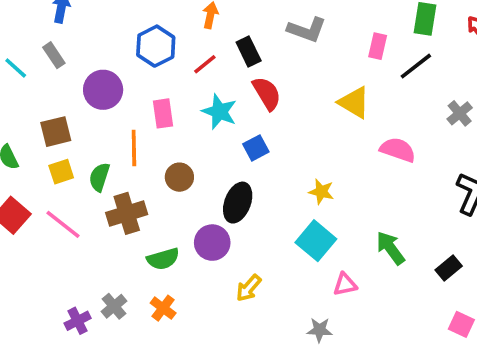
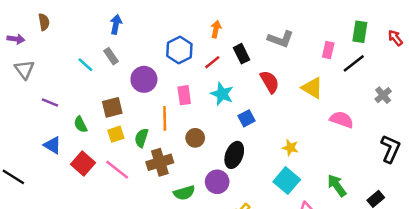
red semicircle: (267, 93) -> (270, 82), moved

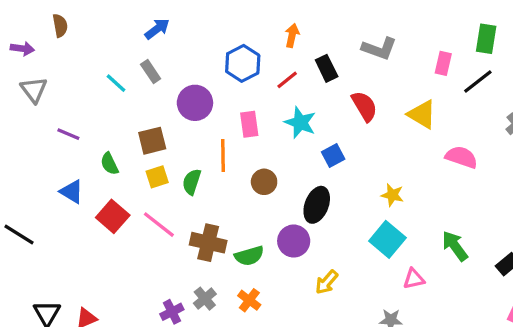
blue arrow: (116, 24) -> (157, 29), turned 42
brown cross: (160, 162) -> (208, 243), moved, turned 30

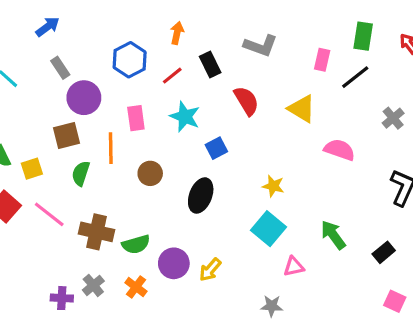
gray rectangle: (151, 72) -> (60, 68), moved
brown square: (152, 141) -> (67, 136), moved
yellow square: (157, 177) -> (32, 169), moved
purple circle: (294, 241) -> (174, 263), moved
purple cross: (172, 312) -> (62, 298), turned 30

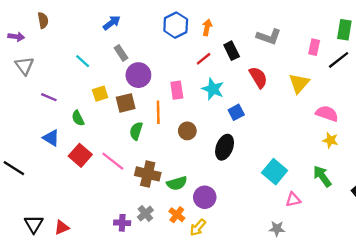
blue hexagon: (130, 60) -> (176, 25), moved
yellow triangle: (302, 109) -> (299, 83), turned 40
yellow square: (32, 169) -> (100, 94), moved
yellow star: (273, 186) -> (330, 140), moved
yellow arrow: (210, 270) -> (198, 227), moved

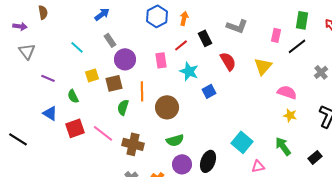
pink rectangle: (177, 90) -> (161, 60), moved
brown circle: (187, 131) -> (167, 107), size x1.5
black ellipse: (225, 147) -> (208, 161), moved
red square: (80, 155) -> (75, 128), turned 30
green semicircle: (177, 183) -> (175, 140), moved

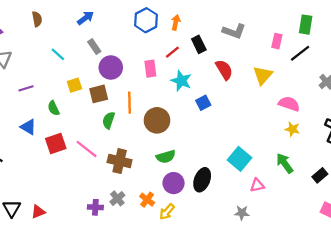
brown semicircle: (43, 12) -> (37, 19), moved
purple line: (48, 78) -> (26, 88), turned -40

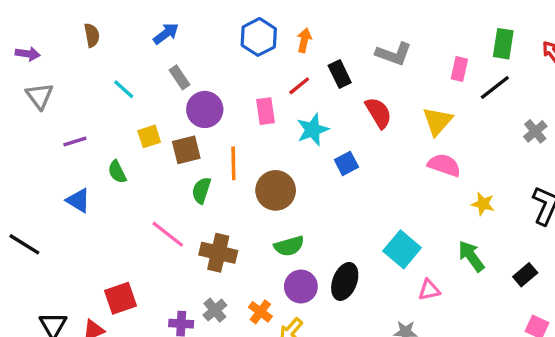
cyan star: (181, 81) -> (313, 130), turned 30
pink semicircle: (289, 104) -> (444, 165), moved
red square: (56, 143) -> (120, 298), moved

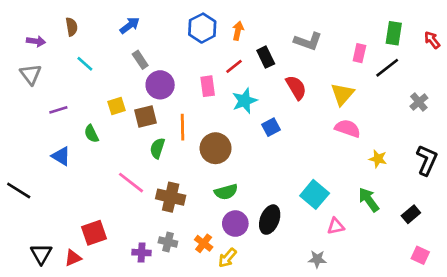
purple arrow: (28, 54) -> (36, 41), moved
cyan line: (124, 89) -> (85, 64), moved
gray cross: (215, 310) -> (168, 242), turned -36

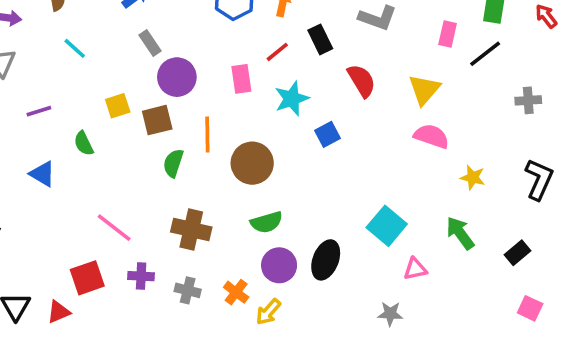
gray cross: (419, 102) -> (528, 100), turned 36
pink line: (131, 183) -> (114, 228), moved
purple cross: (142, 253) -> (141, 276), moved

